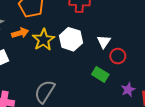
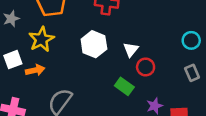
orange arrow: (20, 33) -> (35, 70), moved
yellow star: (43, 40) -> (41, 39), moved

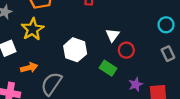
white hexagon: (94, 44) -> (75, 50), moved
orange arrow: (35, 70) -> (29, 68), moved

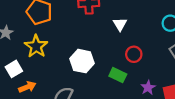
white triangle: (113, 35) -> (120, 24), moved
orange arrow: (29, 68) -> (27, 87), moved

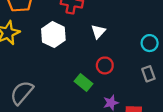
white hexagon: (82, 61) -> (53, 35), moved

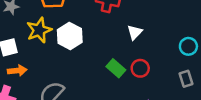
white hexagon: (53, 35) -> (70, 36), moved
green rectangle: (83, 82) -> (116, 68), moved

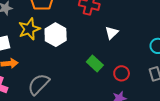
red circle: (140, 68) -> (122, 73), moved

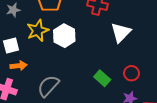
white triangle: (112, 33) -> (121, 33), size x1.5
green rectangle: (95, 63) -> (102, 78), moved

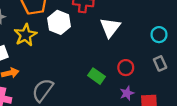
white hexagon: (64, 36) -> (59, 22), moved

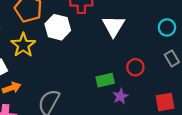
green rectangle: (97, 76) -> (105, 80), turned -42
purple star: (127, 93) -> (120, 96), moved

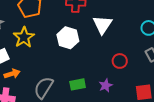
white hexagon: (58, 27) -> (68, 38), moved
green rectangle: (105, 80) -> (78, 84), moved

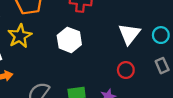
white triangle: (102, 25) -> (129, 34), moved

